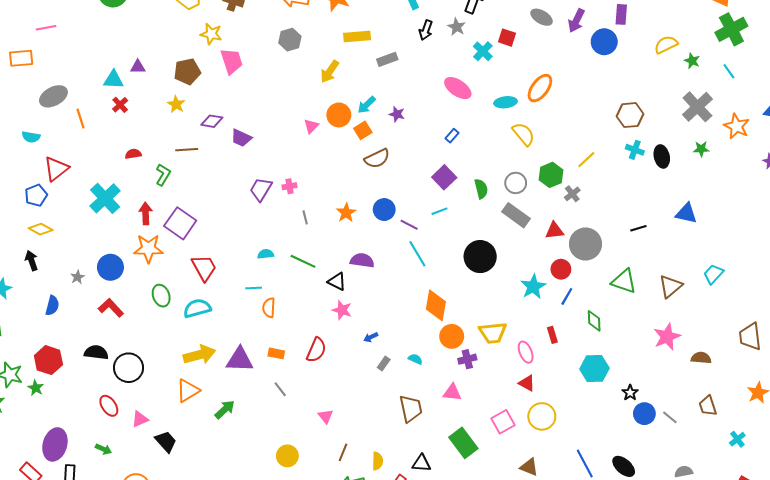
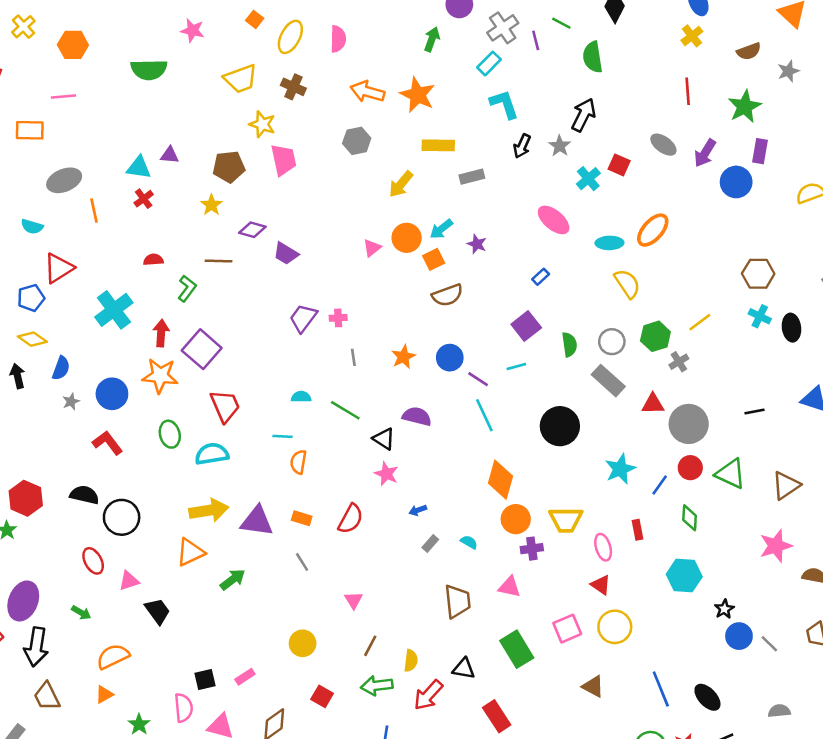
red circle: (561, 269) -> (690, 468), moved
blue semicircle: (52, 305) -> (61, 368), moved

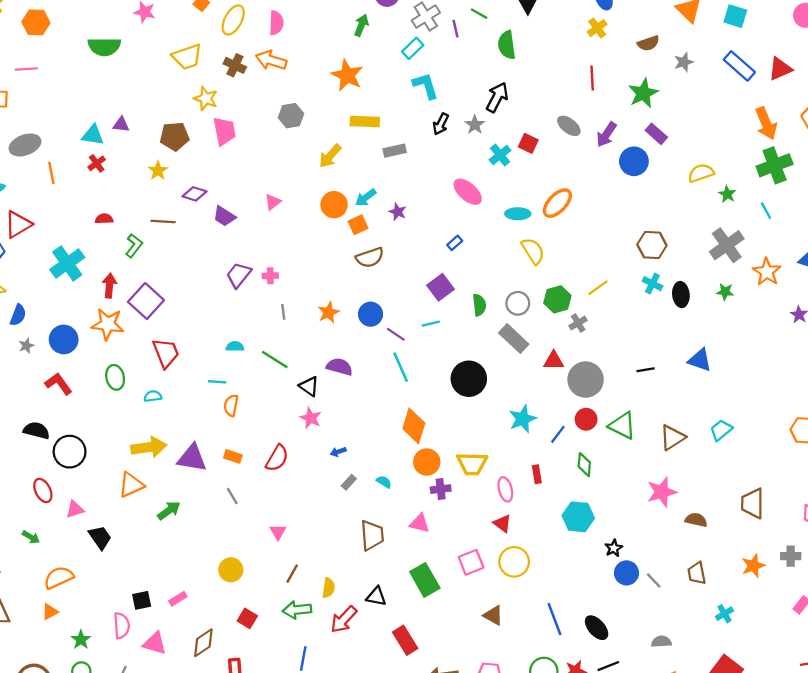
orange arrow: (367, 92) -> (271, 60), moved
purple rectangle: (760, 151) -> (656, 134), turned -60
pink triangle: (372, 248) -> (273, 202), moved
cyan semicircle: (212, 454) -> (153, 396), size x0.6

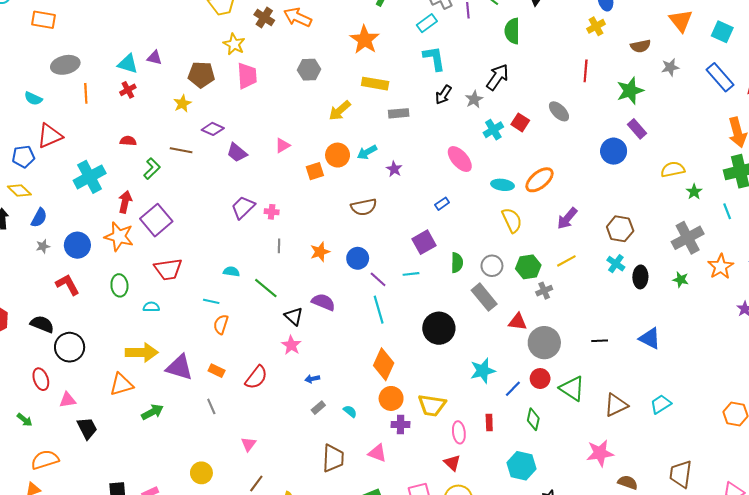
purple arrow: (606, 134) -> (567, 218), moved
orange square: (358, 225) -> (315, 171), moved
red trapezoid: (166, 353) -> (168, 269), turned 96

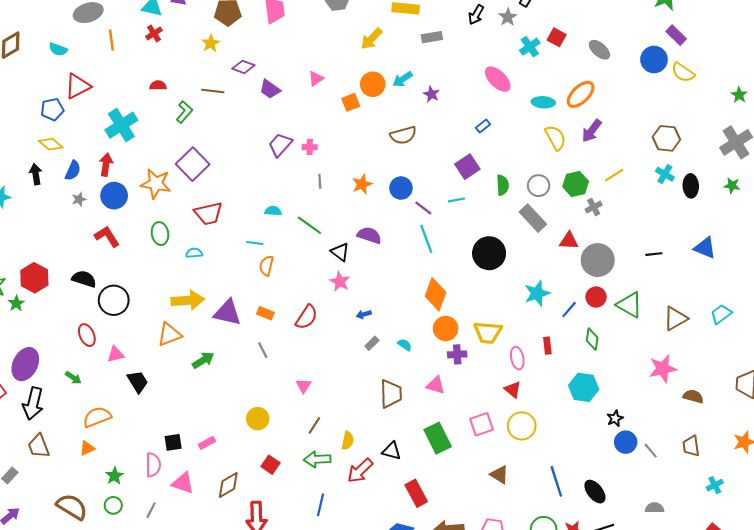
gray ellipse: (559, 111) -> (599, 50), moved
yellow semicircle: (673, 169) -> (683, 72), moved, turned -130
red arrow: (125, 202) -> (106, 165), moved
purple arrow: (567, 218) -> (592, 131), moved

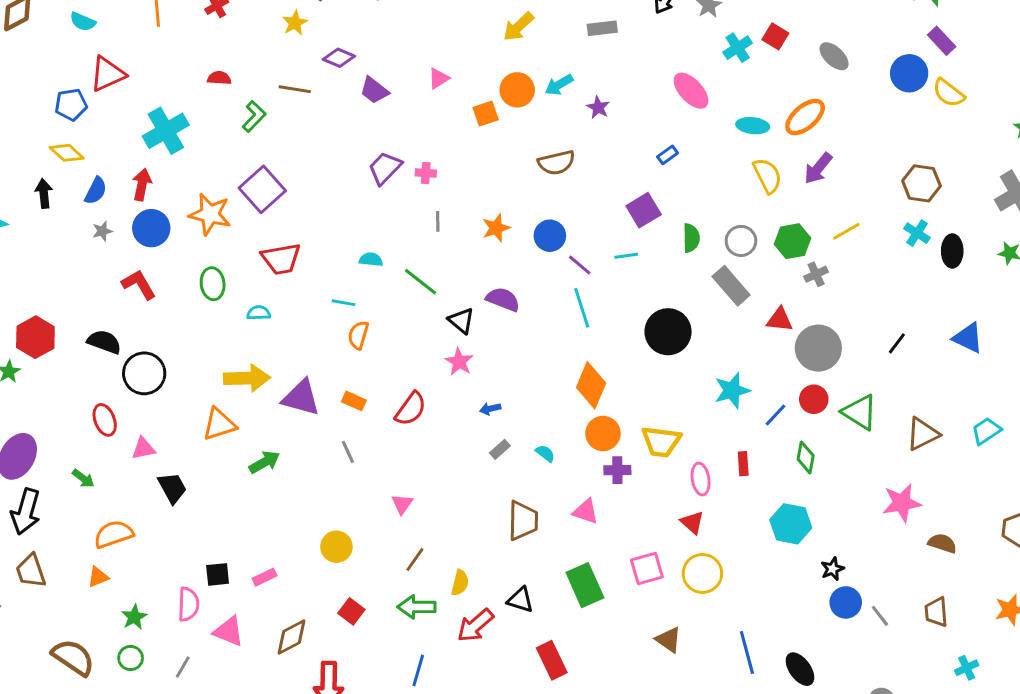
black line: (654, 254) -> (897, 343), turned -49

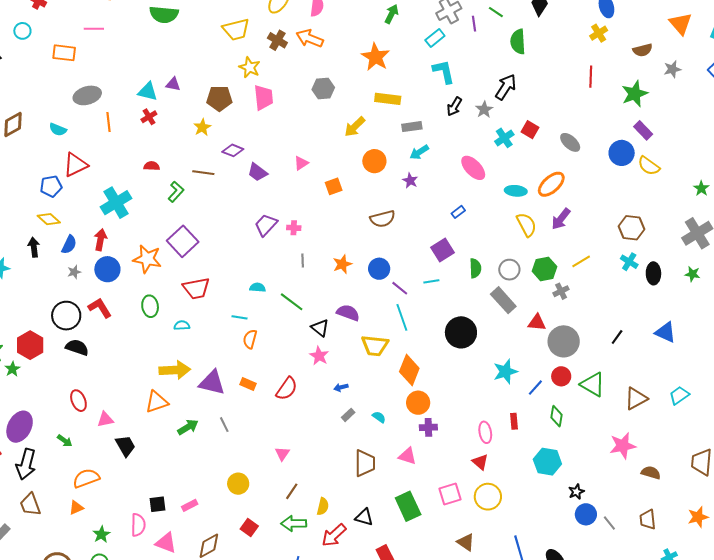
cyan arrow: (559, 85) -> (419, 152), moved
orange circle: (517, 90) -> (374, 161), moved
black circle: (144, 373) -> (66, 316), moved
yellow trapezoid: (661, 442) -> (375, 346), moved
gray line: (348, 452) -> (224, 425), moved

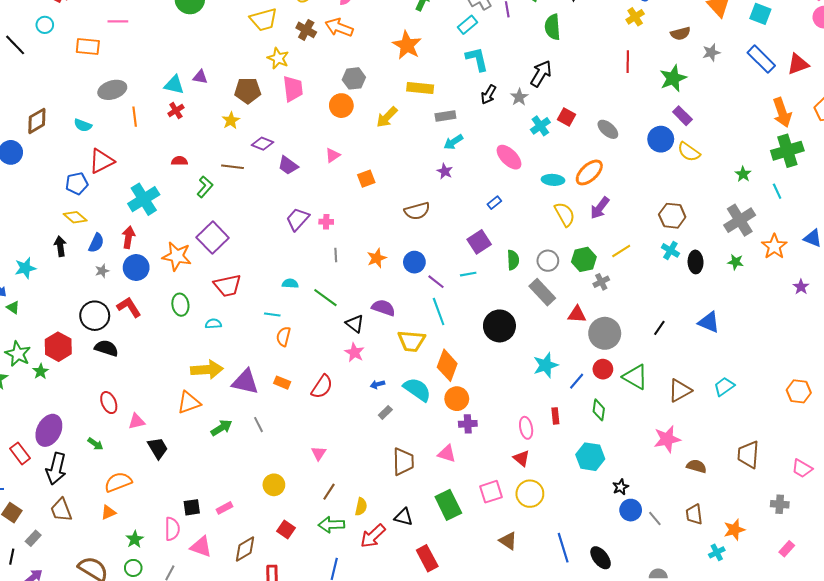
orange circle: (374, 161) -> (341, 106), moved
cyan semicircle: (379, 417) -> (417, 389), moved, size x2.0
orange star: (698, 517) -> (734, 530), moved

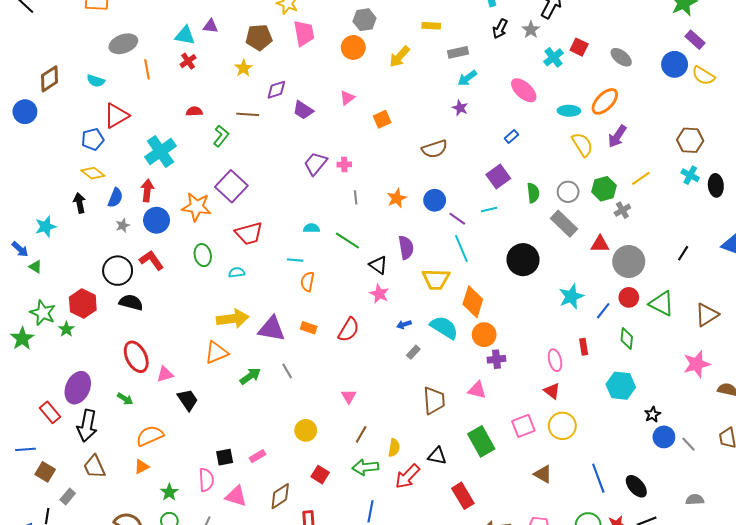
yellow rectangle: (420, 88) -> (431, 26), size x0.7
purple diamond: (262, 144) -> (276, 90), turned -35
purple semicircle: (383, 308) -> (406, 248), turned 65
red ellipse: (109, 403) -> (136, 357), size x1.4

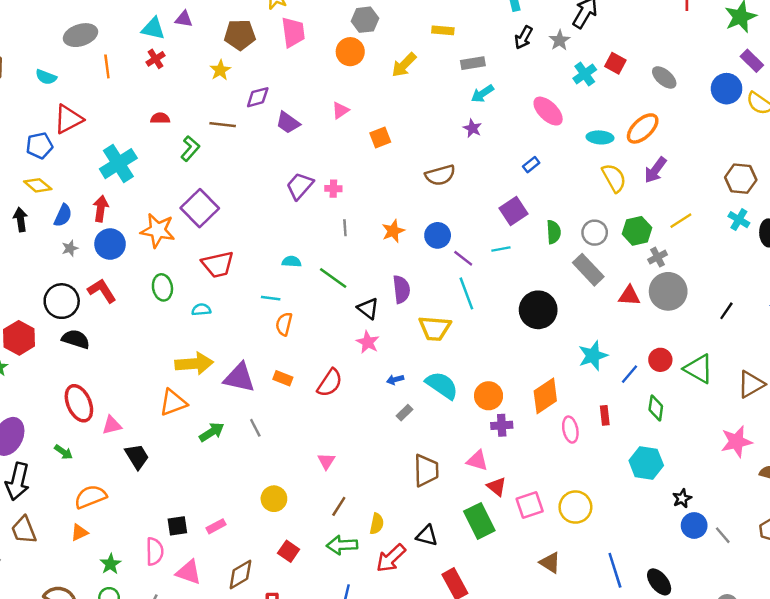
gray circle: (629, 262) -> (668, 291), moved
orange diamond: (473, 302) -> (545, 396), moved, turned 36
red triangle: (552, 391) -> (497, 487), moved

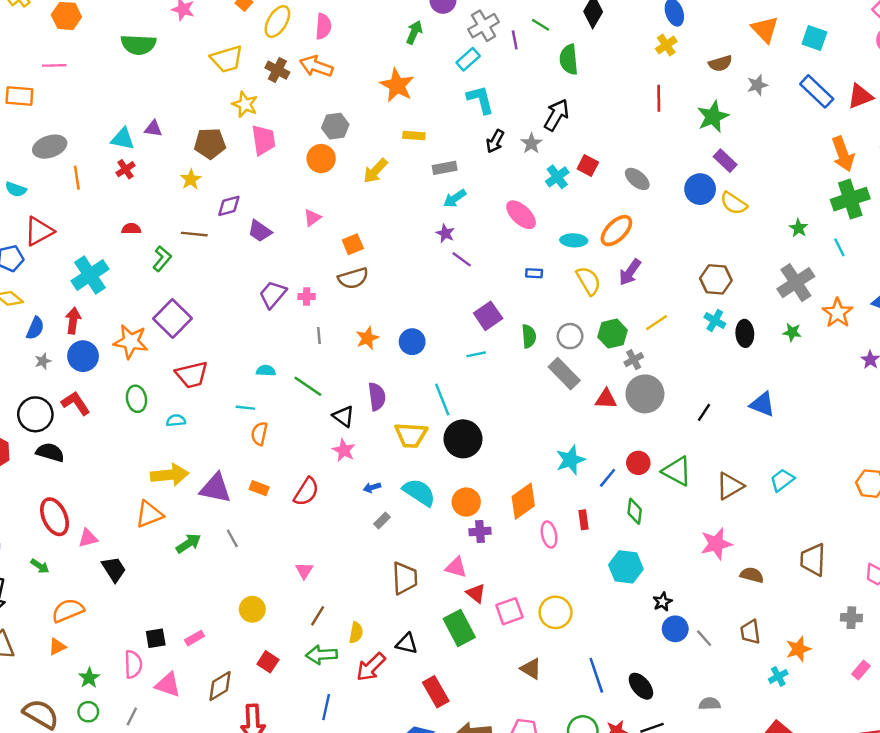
blue rectangle: (531, 165) -> (534, 273), moved, turned 42
brown semicircle: (440, 175) -> (353, 278), moved
purple line: (463, 258) -> (462, 259), moved
black circle: (538, 310) -> (463, 439), moved

